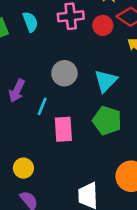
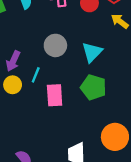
yellow circle: (23, 168) -> (13, 85), moved

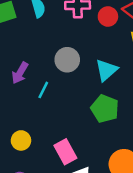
yellow circle: (13, 85) -> (21, 140), moved
pink rectangle: (55, 95) -> (65, 152), moved, turned -30

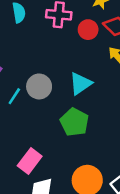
gray circle: (67, 60) -> (39, 86), moved
pink rectangle: (65, 152) -> (30, 161), turned 60

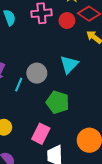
green pentagon: (74, 122) -> (58, 102), moved

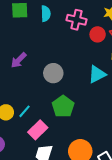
cyan triangle: (69, 64) -> (97, 74), moved
cyan line: (19, 85) -> (24, 111), moved

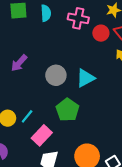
cyan triangle: (97, 74) -> (85, 78), moved

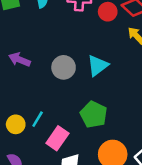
purple arrow: (19, 63) -> (19, 60), turned 78
green pentagon: (67, 110) -> (94, 114), moved

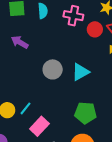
purple arrow: (19, 60) -> (20, 42), moved
green pentagon: (94, 114) -> (85, 113), moved, turned -30

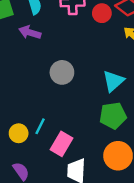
purple arrow: (20, 42) -> (30, 32), moved
cyan triangle: (80, 72) -> (113, 81), moved

